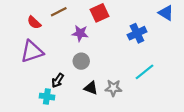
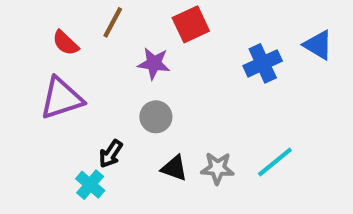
brown line: (59, 12) -> (113, 22), turned -35
blue triangle: (166, 13) -> (318, 45), moved
cyan line: (144, 72) -> (275, 162), moved
cyan cross: (47, 97) -> (90, 185), turned 32

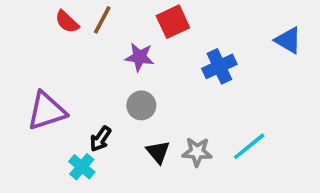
red semicircle: (66, 43) -> (67, 22), moved
blue cross: (263, 63) -> (219, 66), moved
purple triangle: (61, 98) -> (46, 111), moved
black triangle: (174, 168) -> (158, 152), turned 30

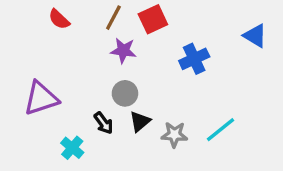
brown line: (102, 20) -> (113, 18), moved
black arrow: (100, 139) -> (104, 123), moved, turned -70
black triangle: (158, 152) -> (140, 121), moved, turned 30

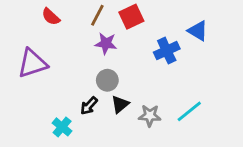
blue triangle: (255, 36) -> (198, 31), moved
purple triangle: (41, 98) -> (32, 63), moved
black arrow: (104, 123) -> (89, 106), turned 78

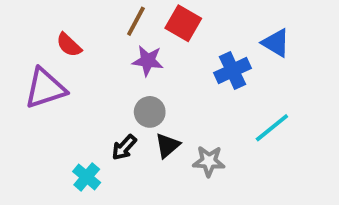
red semicircle: (51, 17) -> (69, 45), moved
red square: (131, 17) -> (183, 23), turned -35
cyan line: (189, 111) -> (272, 128), moved

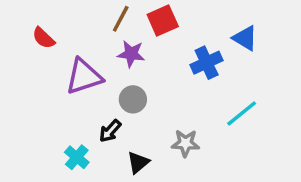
red square: (183, 23) -> (163, 21), turned 36
red semicircle: (69, 45) -> (44, 38), moved
purple triangle: (45, 88) -> (84, 77), moved
black triangle: (167, 145) -> (138, 162), moved

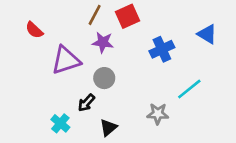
blue triangle: (245, 38) -> (207, 34), moved
gray star: (185, 143) -> (158, 114), moved

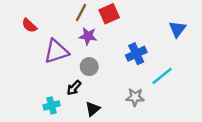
blue triangle: (207, 34) -> (177, 29), turned 36
blue cross: (162, 49) -> (136, 54), moved
cyan cross: (60, 123) -> (52, 105), turned 35

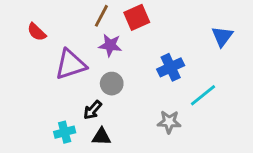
black triangle: (93, 109) -> (101, 137), moved, turned 42

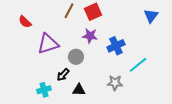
blue triangle: (222, 36) -> (151, 16), moved
purple star: (110, 45) -> (90, 36), moved
black triangle: (101, 137) -> (79, 90), moved

